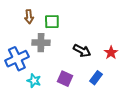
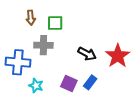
red star: (111, 53) -> (118, 56), size x1.6
blue cross: (17, 59) -> (18, 62), turned 30
blue rectangle: (96, 78) -> (90, 82), moved

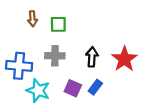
gray cross: (43, 45) -> (55, 56), moved
black arrow: (87, 54) -> (92, 57), turned -114
cyan star: (36, 86) -> (38, 90), size x1.5

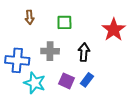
green square: (58, 24) -> (64, 22), moved
red star: (124, 59) -> (114, 30), moved

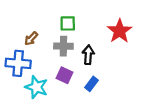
brown arrow: (30, 17) -> (31, 39), moved, turned 48
gray cross: (50, 51) -> (63, 46), moved
purple square: (66, 81) -> (65, 75), moved

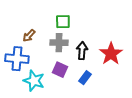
red star: (120, 31) -> (111, 54), moved

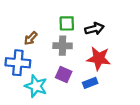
black arrow: (82, 51) -> (94, 29), moved, turned 72
red star: (111, 54) -> (99, 58), moved, turned -30
blue rectangle: (85, 78) -> (90, 83), turned 32

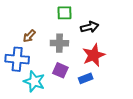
green square: (67, 23) -> (64, 13), moved
red star: (99, 58) -> (94, 55), turned -30

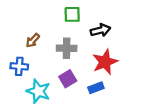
blue cross: (17, 59) -> (19, 66), size x0.7
purple square: (60, 70) -> (68, 79), turned 35

